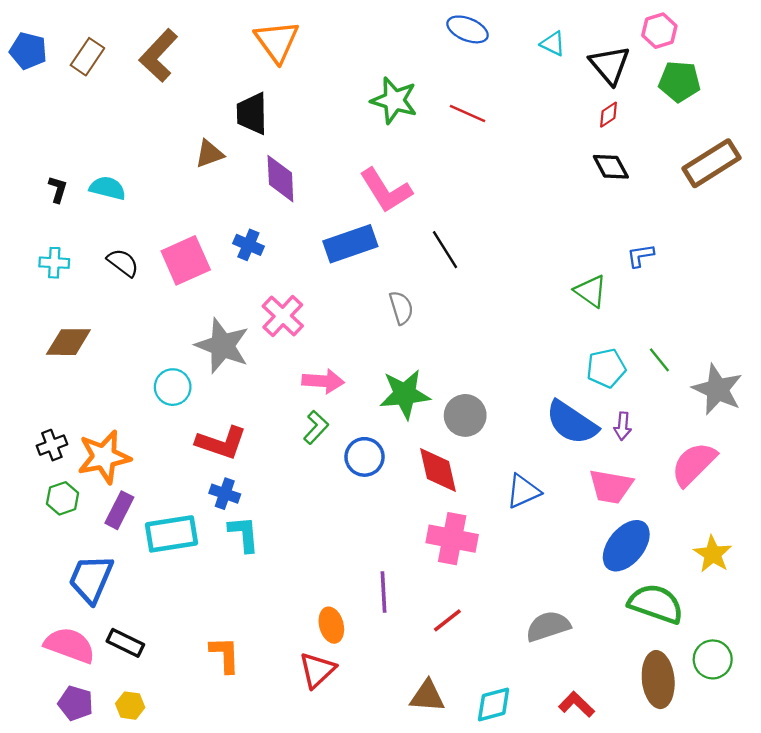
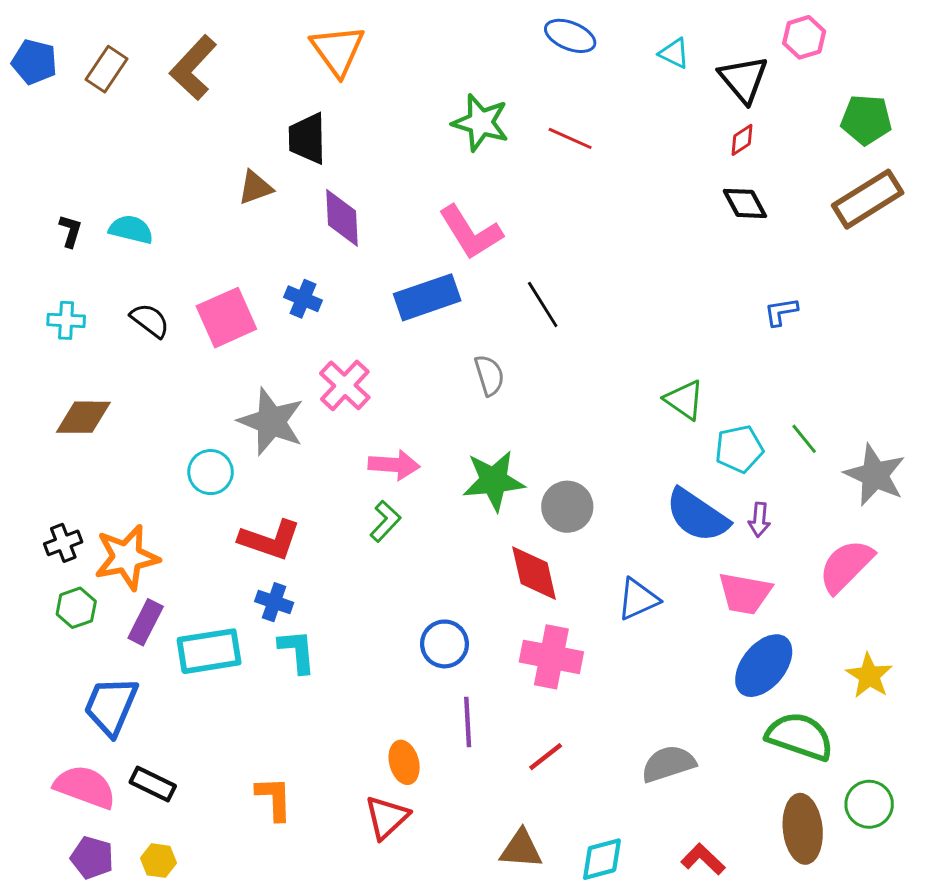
green pentagon: (680, 82) -> (866, 120), moved
green triangle: (591, 291) -> (684, 400), moved
blue circle: (365, 457) -> (445, 644), moved

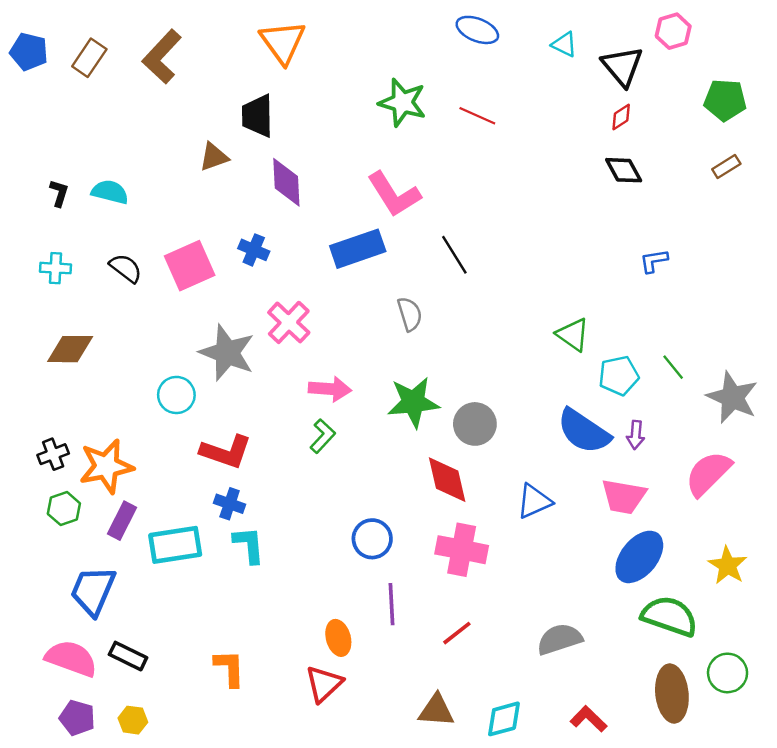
brown rectangle: (868, 199) -> (726, 167), size x0.5

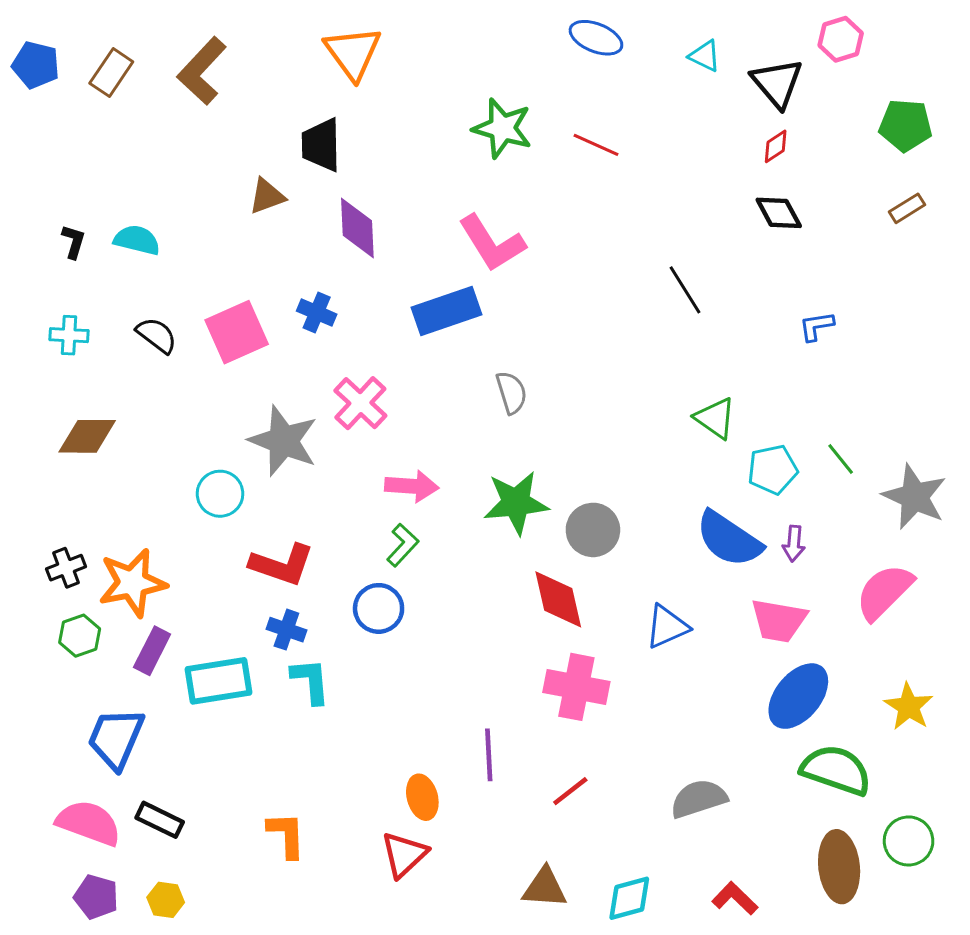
black line: (454, 255) -> (685, 290), moved
blue circle: (372, 539) -> (379, 608), moved

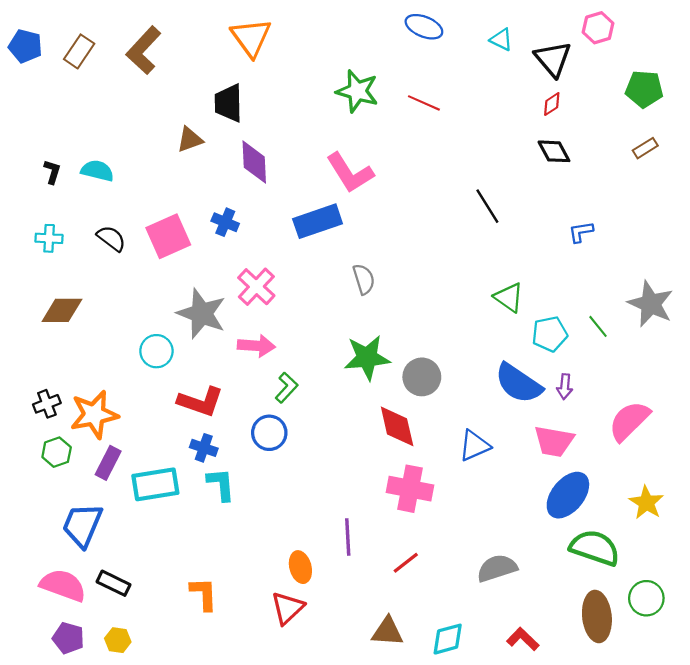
pink arrow: (412, 486) -> (256, 346), moved
gray star: (915, 497) -> (651, 304), moved

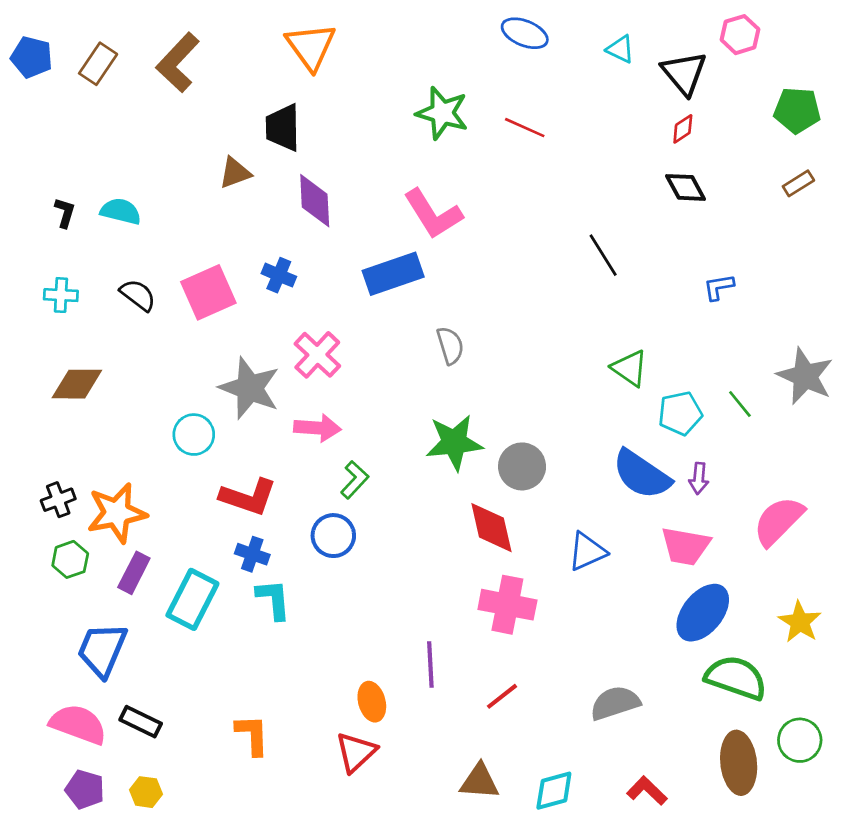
cyan rectangle: (155, 484) -> (192, 599), turned -54

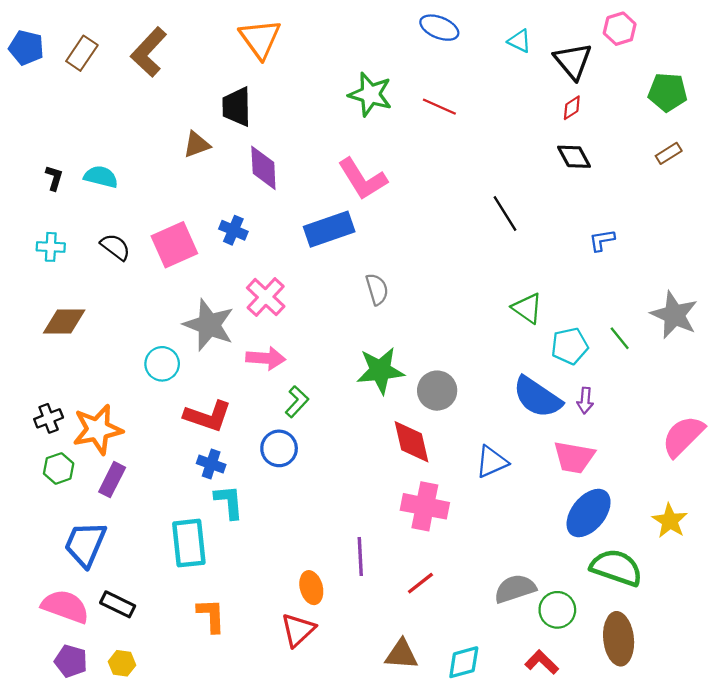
pink semicircle: (778, 521) -> (683, 436), moved
cyan rectangle: (192, 599) -> (189, 543), moved, turned -33
green circle: (800, 740) -> (557, 610), moved

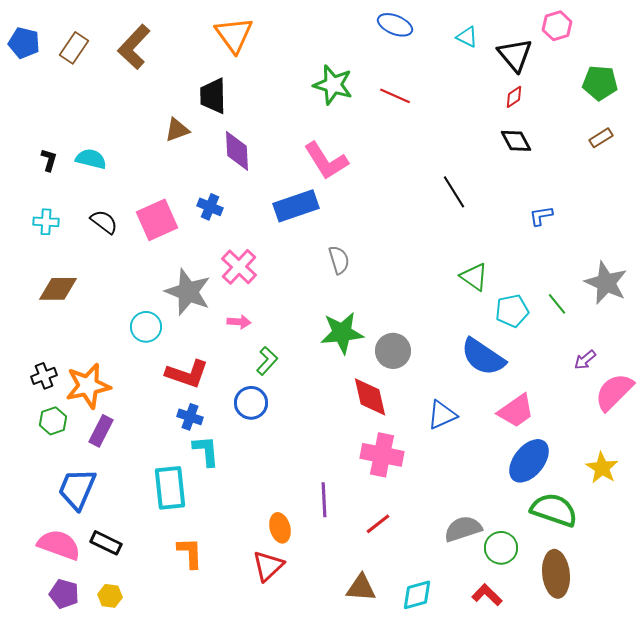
pink arrow: (266, 358) -> (239, 322), size x0.7
purple arrow: (585, 401) -> (585, 360), moved, turned 45
pink trapezoid: (574, 457) -> (516, 411), turned -45

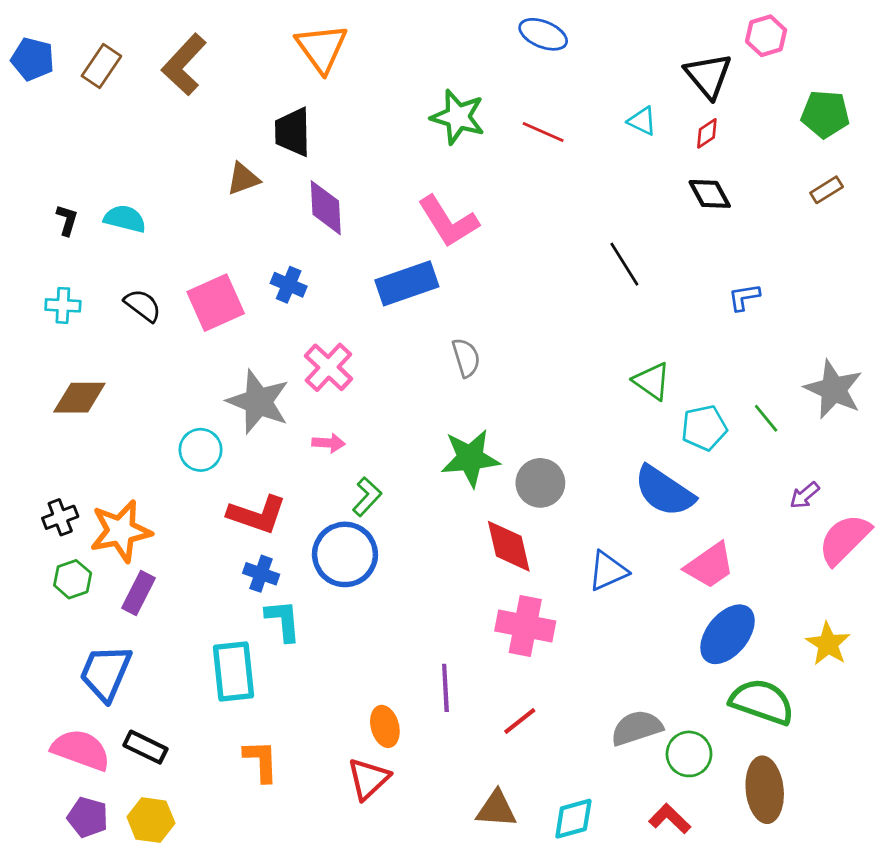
cyan triangle: (467, 37) -> (642, 121), moved
blue circle: (251, 403) -> (345, 554), size x1.4
yellow hexagon: (110, 596) -> (151, 820), size x1.4

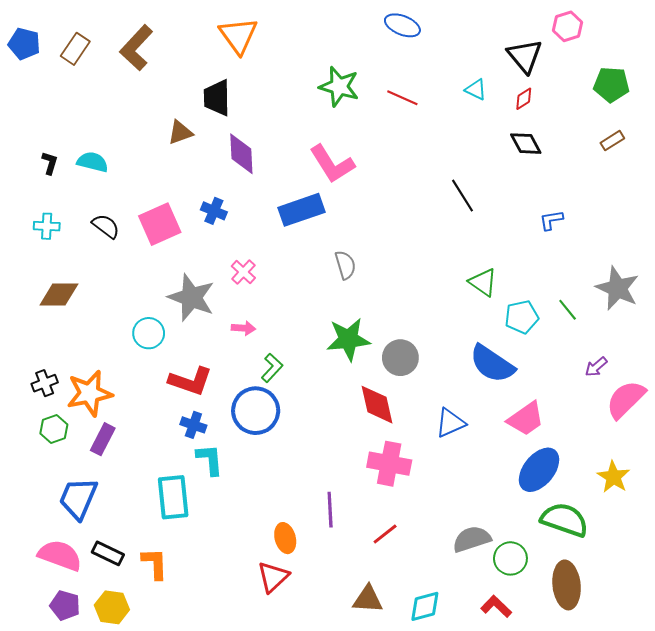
pink cross: (328, 367) -> (243, 272), size x0.7
orange L-shape: (261, 761) -> (155, 564), moved

